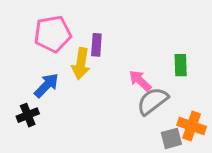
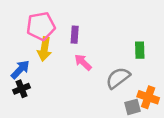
yellow arrow: (81, 64) -> (44, 49), moved
pink arrow: (140, 81) -> (83, 62), moved
blue arrow: (46, 85) -> (20, 70), moved

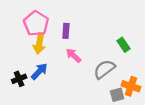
pink pentagon: (41, 26) -> (36, 23), turned -30
green rectangle: (140, 50) -> (123, 45), turned -32
blue arrow: (20, 70) -> (39, 71), moved

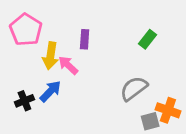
pink pentagon: (36, 23) -> (26, 30), moved
green rectangle: (123, 45) -> (147, 39), moved, turned 72
pink arrow: (73, 55) -> (68, 65), moved

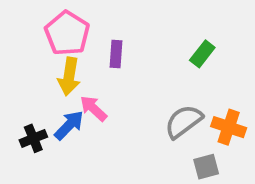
pink pentagon: (26, 30) -> (67, 33), moved
pink arrow: (68, 65) -> (93, 108), moved
orange cross: (168, 110) -> (229, 127), moved

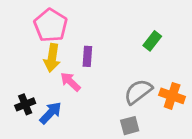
purple rectangle: (116, 54) -> (87, 56), moved
blue arrow: (69, 125) -> (51, 113), moved
gray square: (206, 167) -> (130, 126), moved

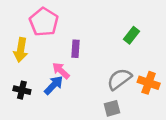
yellow arrow: (52, 58) -> (21, 50), moved
black cross: (25, 104) -> (22, 90), turned 35
blue arrow: (51, 113) -> (54, 85), moved

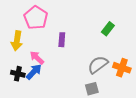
pink arrow: (61, 71) -> (37, 58), moved
blue arrow: (54, 85) -> (34, 72), moved

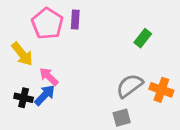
purple rectangle: (62, 40) -> (75, 20), moved
yellow arrow: (17, 41) -> (22, 54), turned -48

